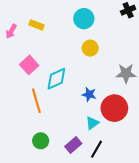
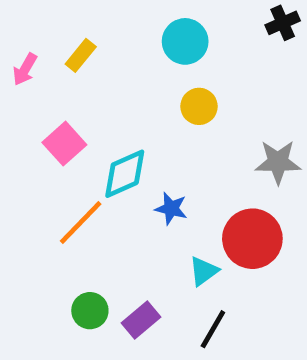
yellow rectangle: (36, 25) -> (81, 55), turned -72
blue star: (89, 94) -> (171, 209), moved
orange line: (36, 101) -> (81, 222), turned 60
purple rectangle: (73, 145) -> (141, 320), moved

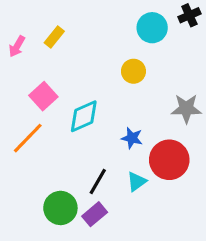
cyan circle: (185, 41) -> (152, 28), moved
blue star: (171, 209) -> (132, 138), moved
orange line: (81, 222) -> (28, 138), moved
green circle: (90, 311) -> (60, 208), size x1.4
black line: (213, 329) -> (98, 182), moved

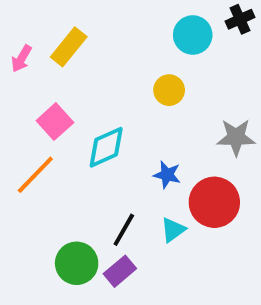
yellow rectangle: (54, 37) -> (69, 47), size x1.4

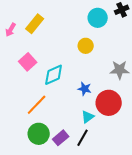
orange line: (35, 175) -> (37, 105), moved
black line: (124, 230) -> (83, 138), moved

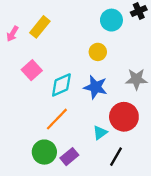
blue star: (85, 89) -> (96, 87), moved, size x1.5
orange line: (37, 105) -> (57, 119), moved
black line: (83, 138) -> (116, 157), moved

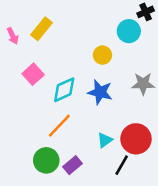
cyan circle: (111, 20) -> (129, 31), moved
pink arrow: (13, 34) -> (13, 36), turned -56
red circle: (124, 117) -> (136, 139), moved

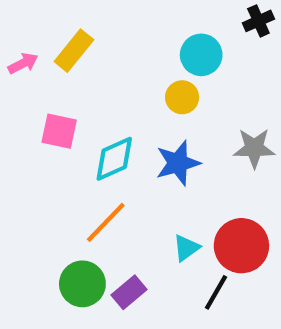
cyan circle: (129, 31) -> (201, 55), moved
pink arrow: (13, 36) -> (23, 63), turned -91
pink square: (33, 74) -> (59, 131), turned -36
blue star: (100, 92) -> (178, 163), turned -30

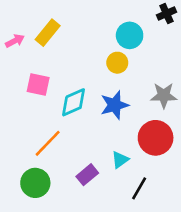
orange line: (106, 222) -> (48, 143), moved
red circle: (241, 246) -> (156, 138), moved
green circle: (82, 284) -> (35, 183), moved
purple rectangle: (129, 292) -> (87, 175), moved

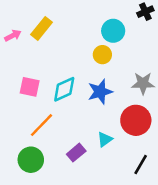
pink square: (38, 85) -> (30, 87), moved
black line: (139, 188) -> (141, 164), moved

